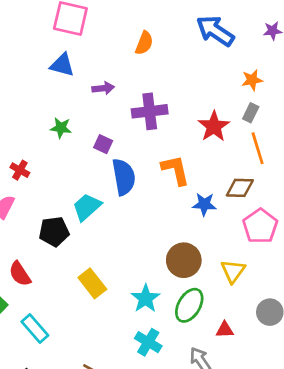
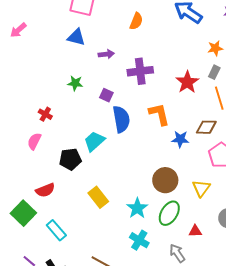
red semicircle: (20, 274) -> (45, 190), turned -78

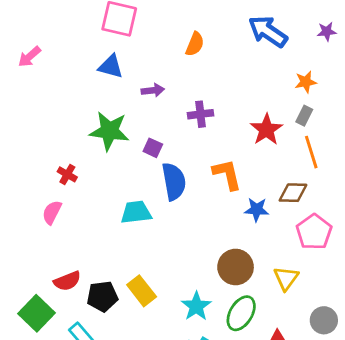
purple cross: (140, 71) -> (200, 114), size x0.7
green star: (75, 83) -> (109, 131), size x1.8
cyan trapezoid: (94, 141) -> (136, 212), turned 35
black pentagon: (70, 159) -> (102, 296), moved

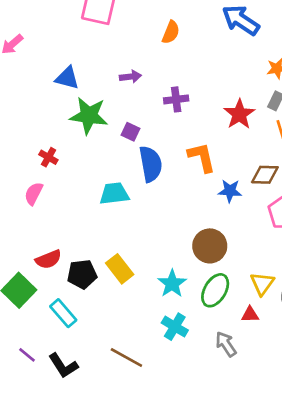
blue triangle: (111, 67) -> (67, 78), moved
yellow triangle: (286, 278) -> (262, 284), moved

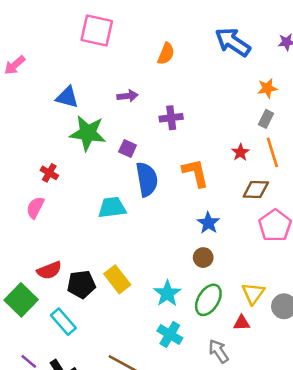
red star: (239, 114) -> (240, 152), moved, size x0.6
blue star: (230, 191) -> (208, 223), moved, turned 30
brown circle: (210, 246) -> (203, 258), size x0.6

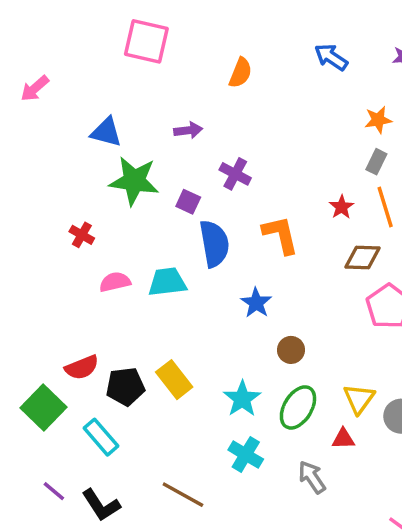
blue arrow: (233, 42) -> (331, 57), size x0.7
purple cross: (171, 118) -> (235, 174), moved, turned 35
pink semicircle: (35, 207) -> (115, 282), moved, turned 50
blue star: (208, 223) -> (256, 303), moved

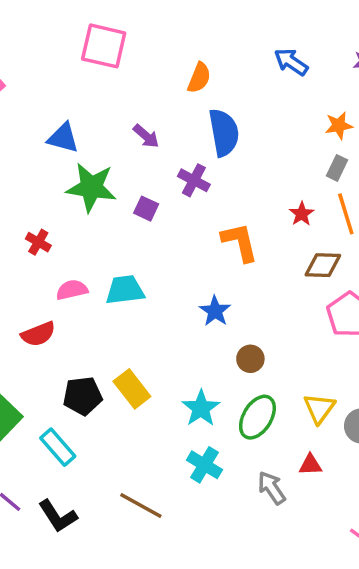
purple arrow: (188, 130) -> (146, 136), turned 48
blue semicircle: (214, 244) -> (224, 133), moved
red semicircle: (82, 367) -> (38, 334), moved
red triangle: (343, 439) -> (310, 465), moved

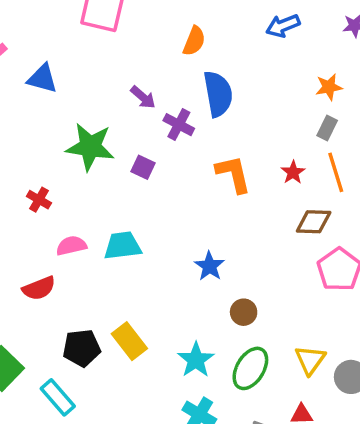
blue arrow: (291, 62) -> (283, 26), turned -56
blue triangle: (63, 138) -> (42, 79), moved
purple cross: (194, 180) -> (179, 125), moved
orange L-shape: (240, 242) -> (233, 174), moved

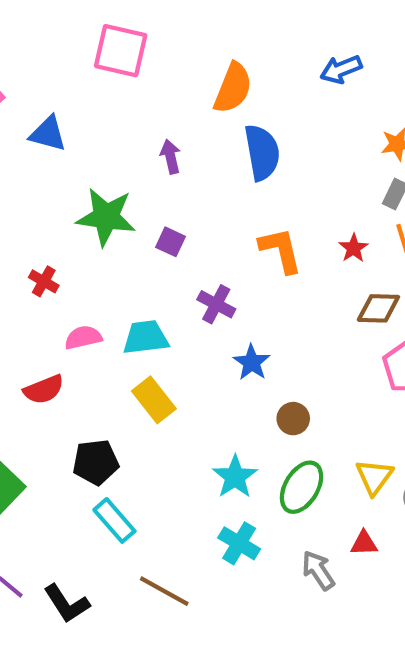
orange semicircle: (194, 41) -> (233, 88), size x1.4
purple arrow: (143, 97) -> (171, 157), turned -144
purple cross: (179, 125) -> (216, 304), moved
yellow rectangle: (129, 341) -> (154, 400), moved
cyan rectangle: (58, 397) -> (114, 520), moved

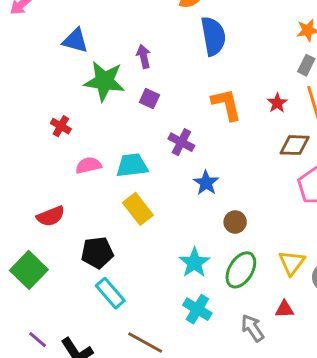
blue triangle: (48, 134) -> (75, 40), moved
purple arrow: (171, 157) -> (144, 56), moved
red semicircle: (44, 389) -> (51, 216), moved

